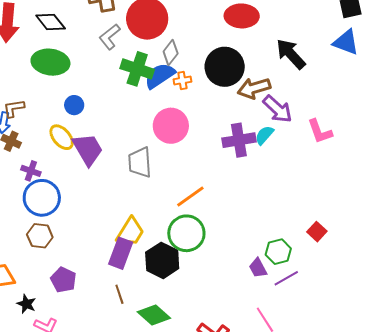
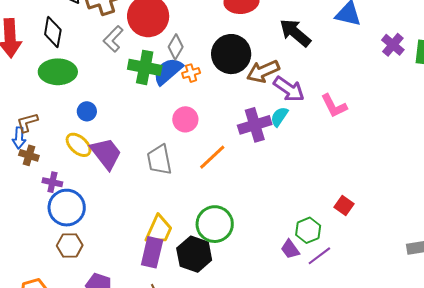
black diamond: (51, 22) -> (53, 32), turned 56
pink circle: (171, 126) -> (185, 119), size x0.7
orange line: (190, 196) -> (212, 157), moved

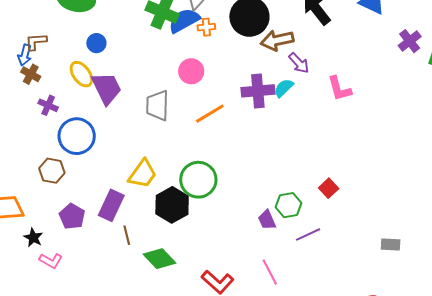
purple arrow: (289, 89) -> (299, 63), size x0.7
blue circle: (67, 208) -> (77, 136), moved
purple rectangle: (152, 252) -> (111, 205), moved
purple line: (319, 256) -> (308, 235), moved

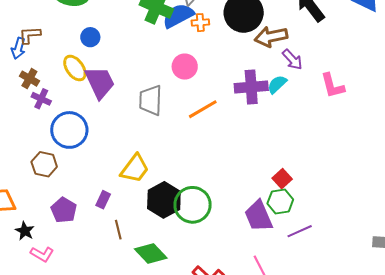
brown cross: (31, 74) -> (29, 79), moved
green circle: (198, 180) -> (193, 205), moved
red square: (329, 188) -> (282, 179), moved
purple rectangle: (111, 205) -> (103, 200), size x0.6
purple trapezoid: (267, 220) -> (259, 216), size x1.6

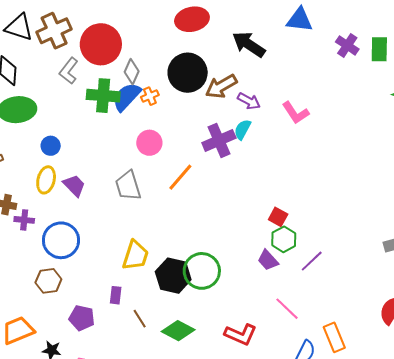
yellow ellipse: (75, 68) -> (46, 180), turned 68
purple trapezoid: (100, 82) -> (74, 185), size x0.7
purple trapezoid: (259, 216) -> (268, 260), size x0.7

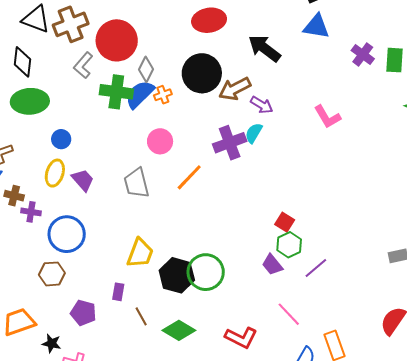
pink L-shape: (295, 113) -> (327, 117), moved

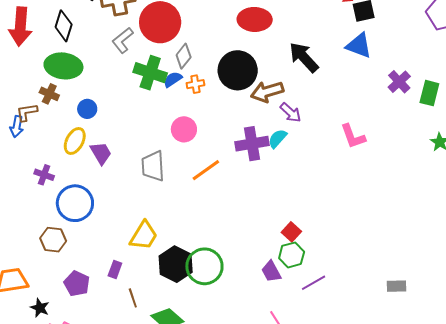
blue semicircle: (140, 94) -> (173, 79), size x0.6
brown cross: (14, 196) -> (49, 94), moved

